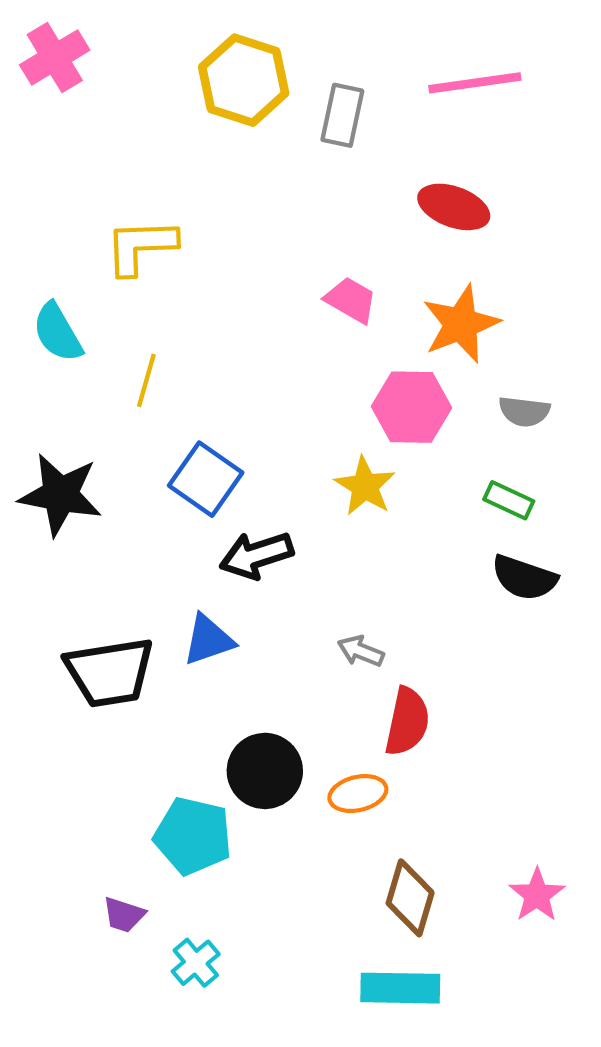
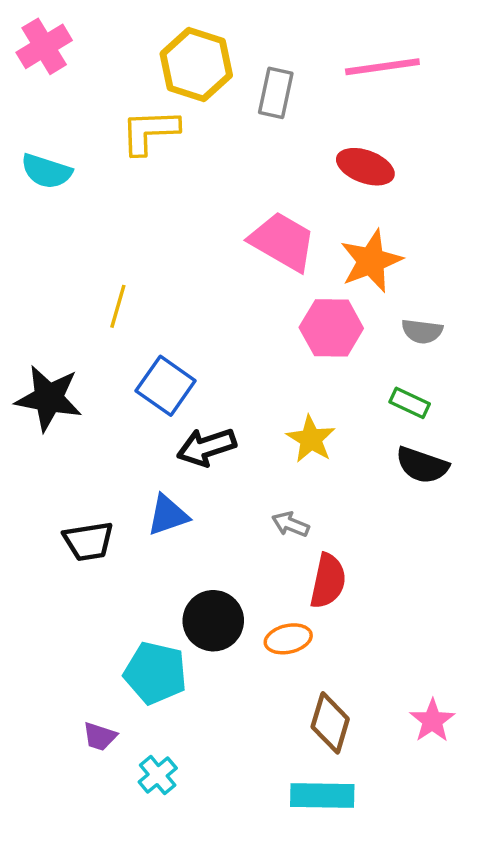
yellow L-shape: (141, 246) -> (150, 131), moved
pink trapezoid: (351, 300) -> (283, 242), size x1.6
cyan semicircle: (58, 332) -> (46, 171), moved, turned -42
yellow star: (365, 486) -> (311, 439), moved
black trapezoid: (110, 672) -> (88, 541), size x0.7

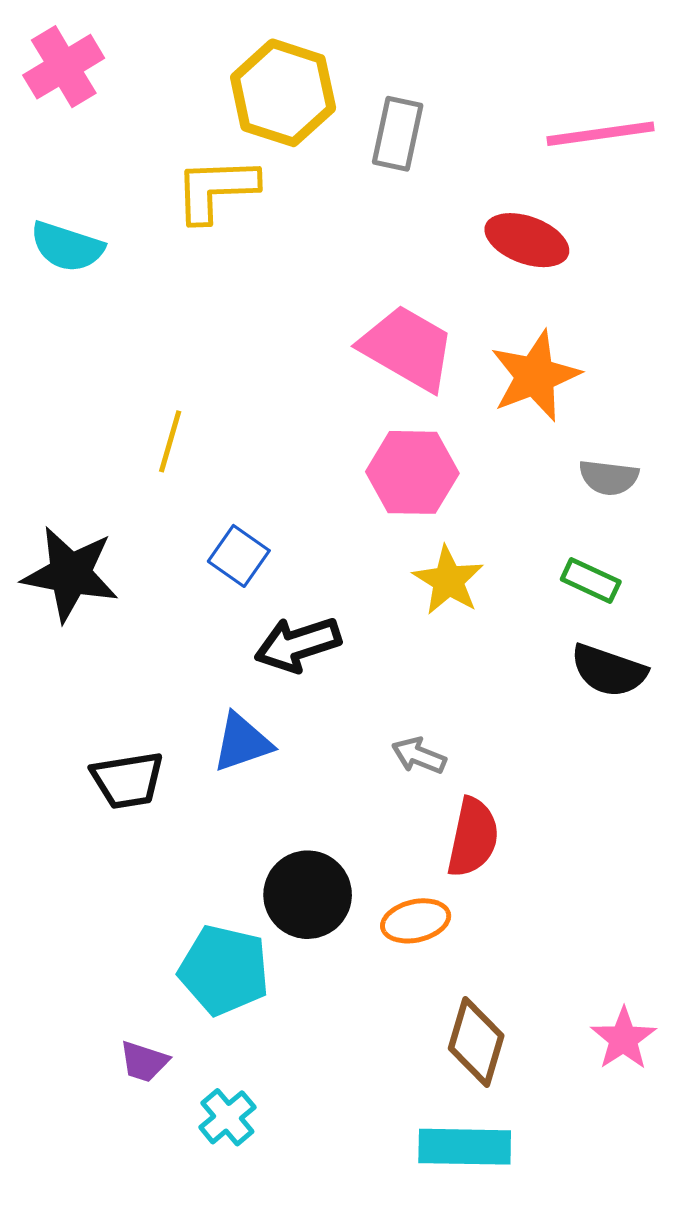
pink line: (382, 67) -> (601, 134), moved
pink hexagon: (331, 328) -> (412, 472), moved
blue square: (166, 386) -> (239, 556), size x0.7
yellow star: (311, 439) -> (448, 580), moved

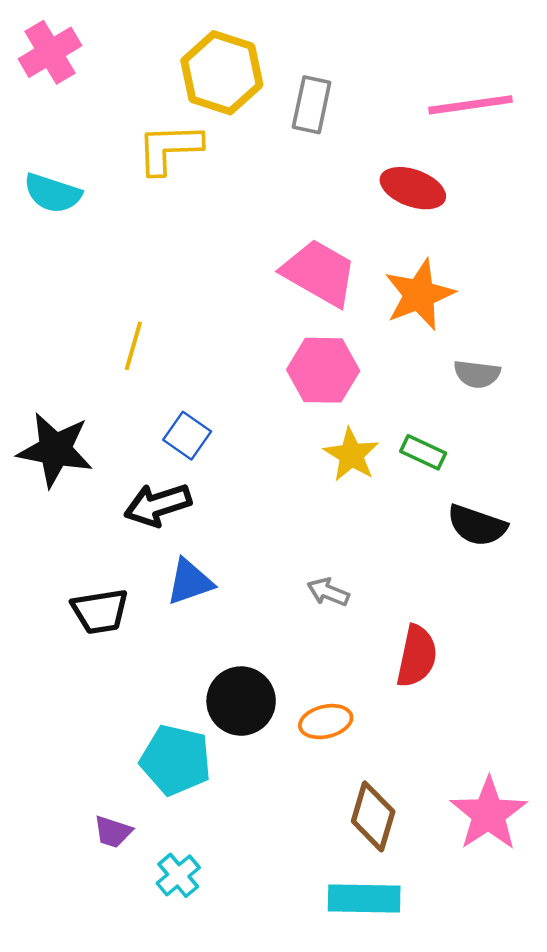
green rectangle: (591, 580) -> (423, 452), moved
black arrow: (298, 644) -> (158, 505), moved
red semicircle: (473, 837) -> (417, 656), moved
pink star: (623, 1039) -> (489, 814), size x1.5

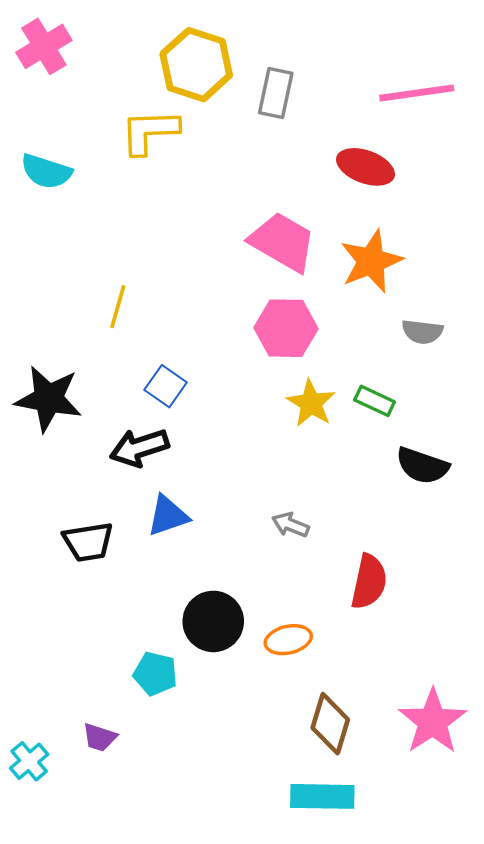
cyan pentagon: (176, 760) -> (155, 674), size x0.7
cyan cross: (178, 875) -> (29, 761), moved

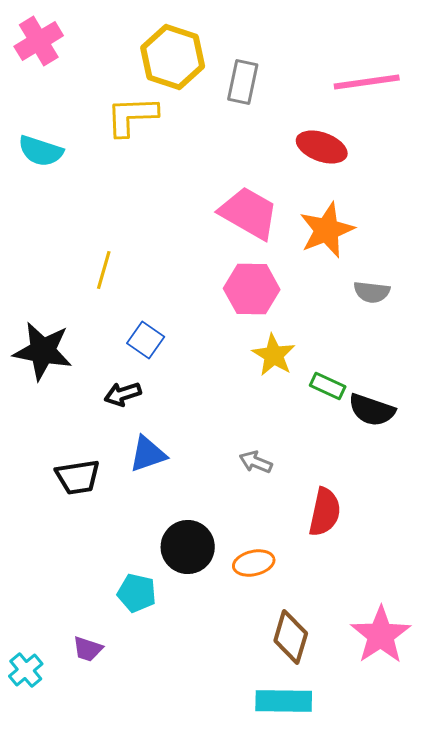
green rectangle: (375, 401) -> (328, 386), moved
black arrow: (139, 448) -> (123, 394), size x0.7

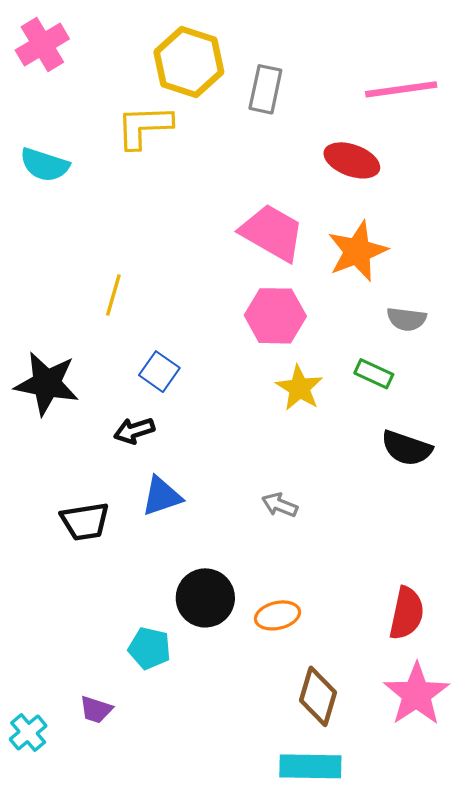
green rectangle: (328, 386) -> (374, 374), moved
red semicircle: (325, 512) -> (407, 613), moved

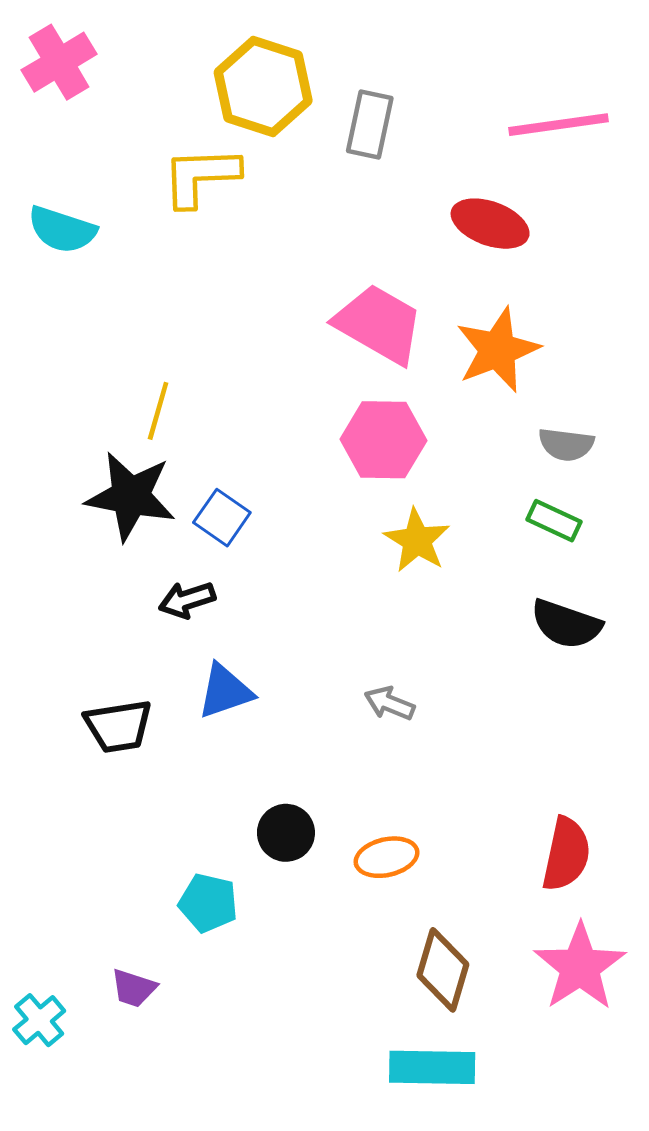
green rectangle: (374, 374) -> (554, 521), moved
black star: (47, 384) -> (131, 496), moved
black circle: (205, 598) -> (286, 833), size x0.7

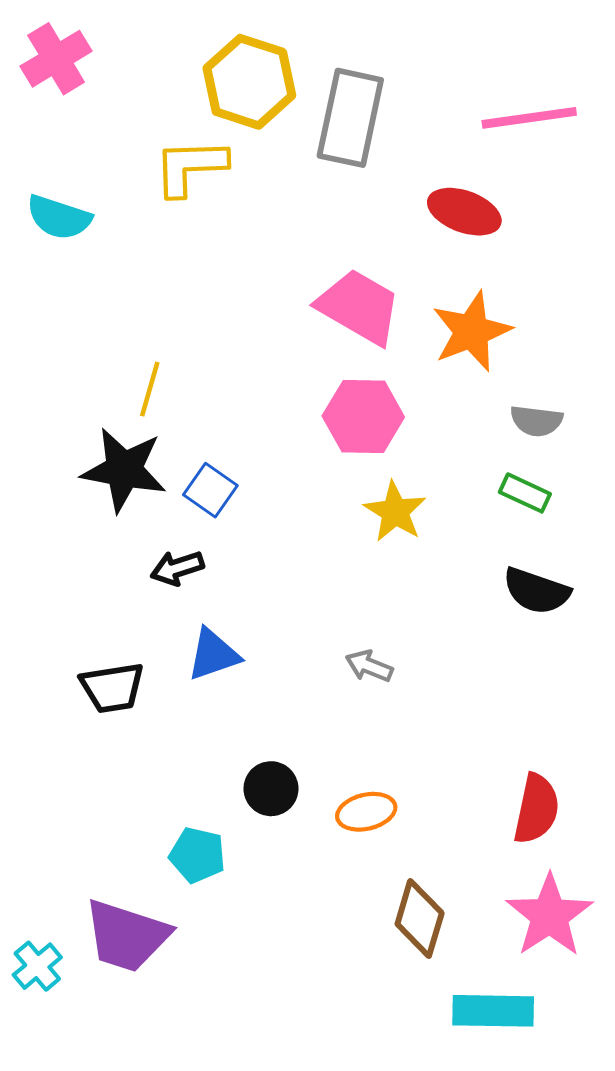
gray rectangle: (370, 125) -> (350, 118), size x1.5
purple trapezoid: (134, 988) -> (127, 936), size x2.0
cyan rectangle: (432, 1067) -> (493, 1011), moved

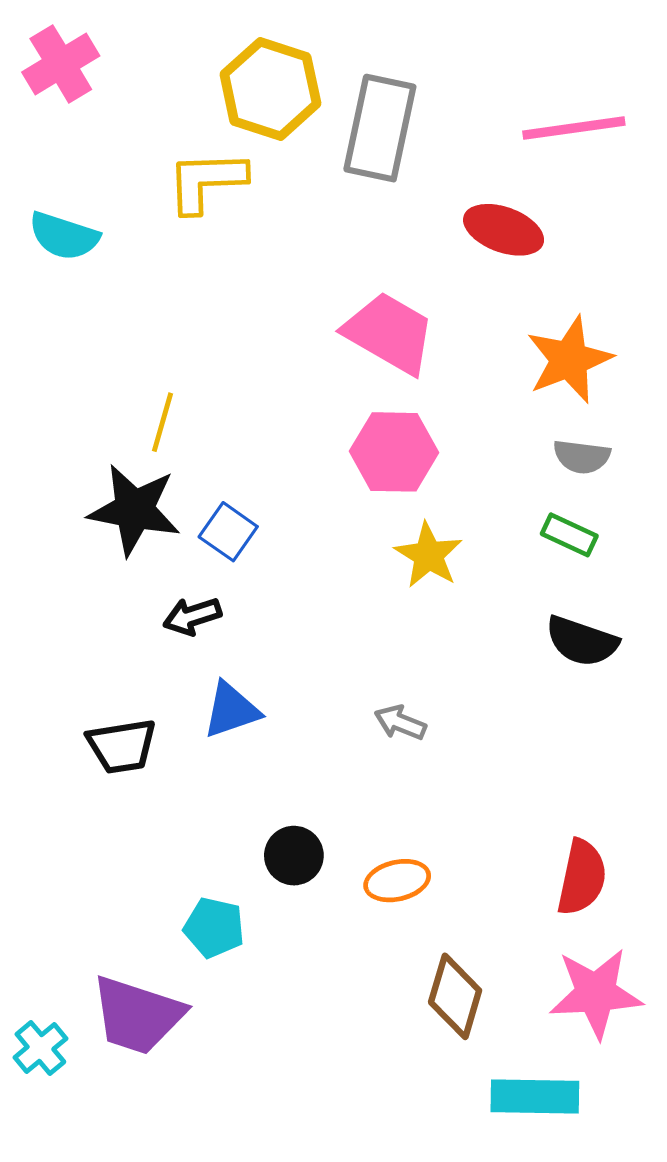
orange star: (472, 331) -> (569, 360), moved
pink star: (549, 916) -> (596, 993), turned 30

